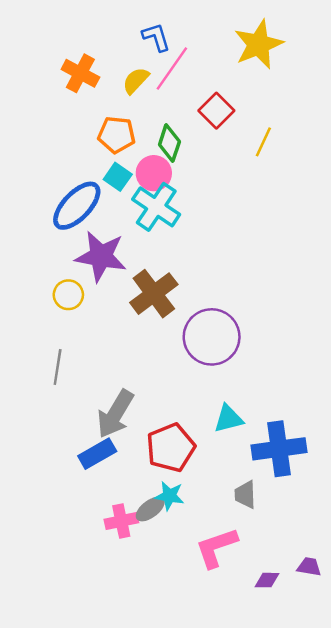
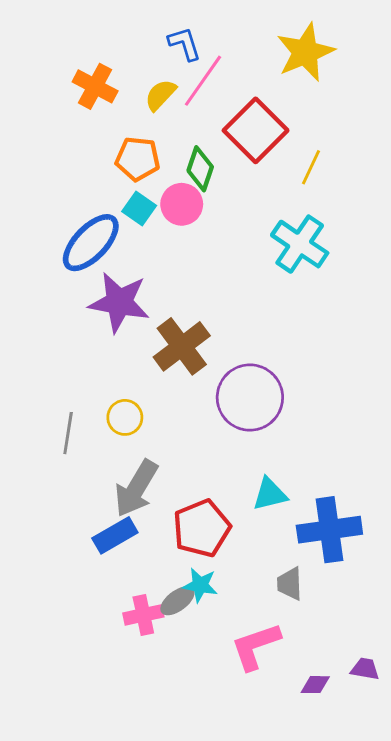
red square: (216, 111) -> (256, 130), size x1.5
cyan cross: (156, 207) -> (300, 244), moved
yellow circle: (68, 295) -> (125, 417), moved

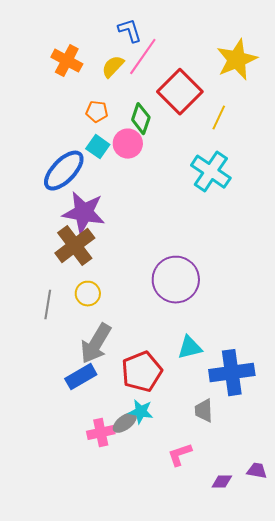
yellow star: (305, 52) -> (237, 60), moved
orange pentagon: (138, 159) -> (97, 112), size x0.7
brown cross: (182, 346) -> (75, 246), moved
pink L-shape: (256, 646) -> (180, 455), size x0.7

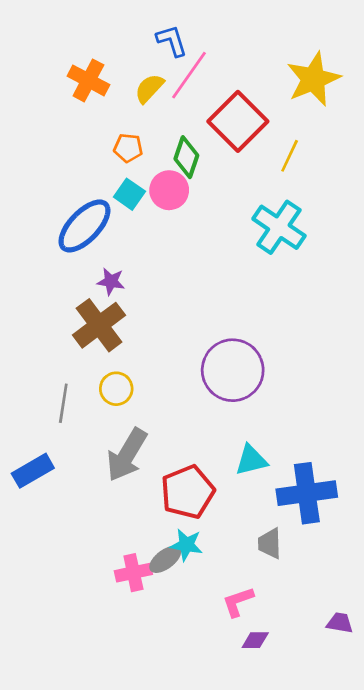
purple star: (84, 213) -> (111, 282), size x0.5
blue rectangle: (81, 377) -> (33, 471), moved
purple diamond: (222, 482) -> (255, 640), moved

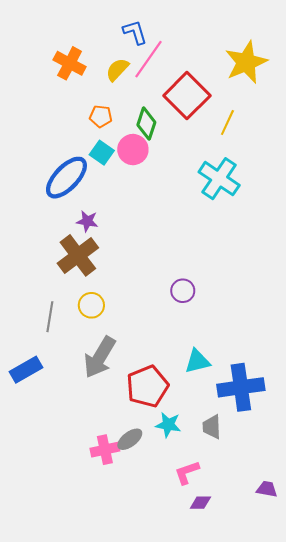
purple circle: (233, 370) -> (183, 291), size x0.5
cyan star: (186, 545) -> (168, 425), moved

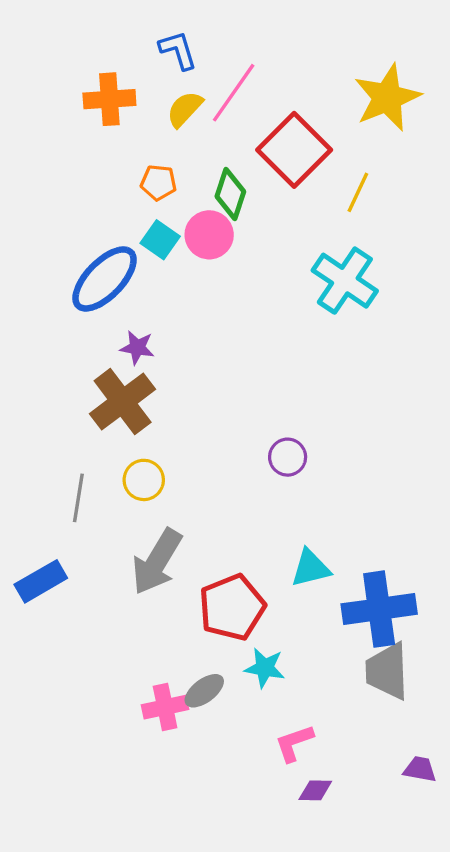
blue L-shape: (135, 32) -> (178, 50), moved
orange cross: (70, 63) -> (109, 99), turned -32
gray trapezoid: (212, 427) -> (387, 671), moved, size x1.5

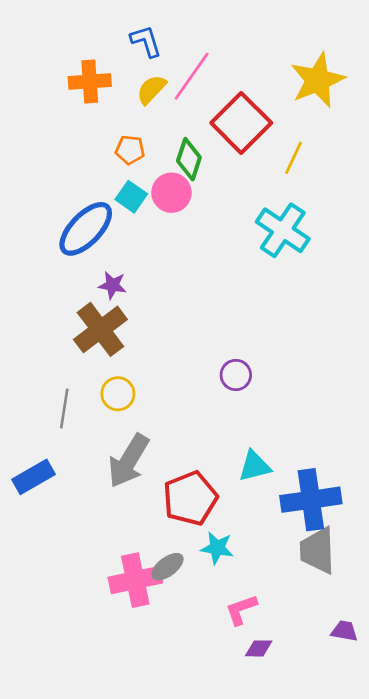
pink cross: (165, 707) -> (135, 580), size x1.4

